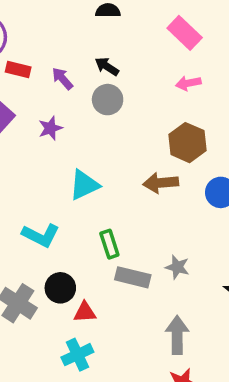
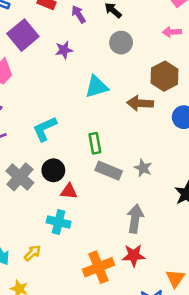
gray circle: (108, 100) -> (121, 43), moved
cyan triangle: (84, 185) -> (97, 87), moved
cyan L-shape: (41, 235) -> (45, 129), turned 120
cyan cross: (77, 355) -> (59, 222), turned 30

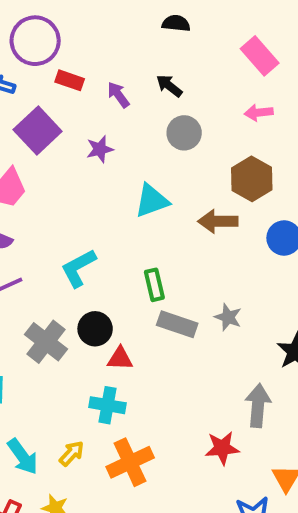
gray arrow: (135, 219) -> (258, 406), moved
orange cross: (99, 267) -> (130, 462), moved

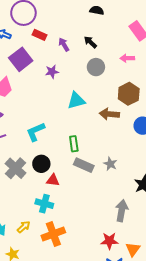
pink arrow: (259, 113) -> (127, 58), moved
red star: (222, 448) -> (109, 241), moved

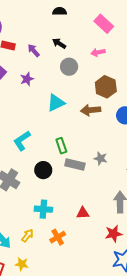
black circle: (41, 164) -> (43, 170), moved
red triangle: (53, 180) -> (83, 213), moved
orange cross: (53, 234) -> (58, 237), size x0.7

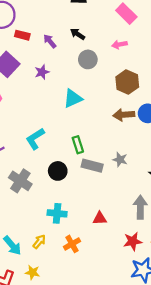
brown arrow: (91, 110) -> (124, 115), moved

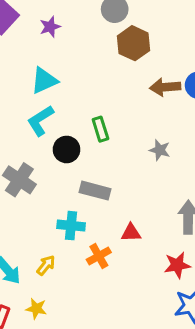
brown hexagon: (127, 82) -> (133, 43), moved
cyan triangle: (73, 98) -> (44, 81), moved
gray rectangle: (92, 166) -> (95, 191), moved
black circle: (58, 171) -> (67, 149), moved
orange cross: (72, 244) -> (99, 256), moved

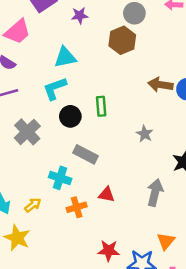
brown hexagon: (133, 43) -> (122, 40), moved
red star: (177, 265) -> (109, 251), moved
yellow star: (36, 309) -> (17, 238), size x1.5

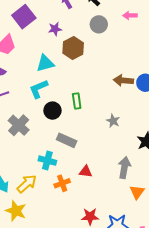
brown hexagon: (122, 40) -> (73, 48), moved
yellow arrow: (33, 205) -> (27, 184), size x1.5
orange triangle: (166, 241) -> (137, 192), moved

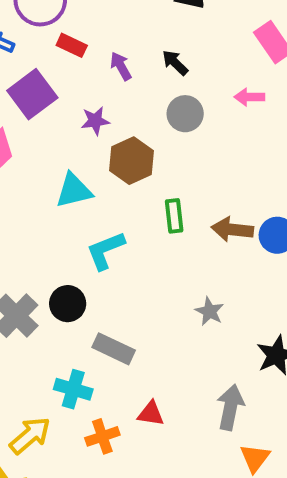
cyan L-shape: (39, 89) -> (105, 250), moved
green rectangle: (77, 101) -> (174, 216), moved
black circle: (52, 111) -> (68, 304), moved

